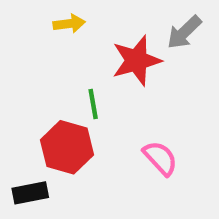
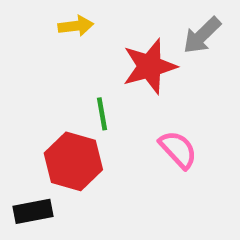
pink semicircle: (160, 158) -> (178, 150), moved

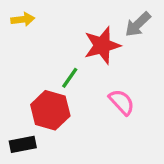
yellow arrow: (76, 26) -> (23, 19), moved
green line: (102, 114) -> (70, 78), turned 45

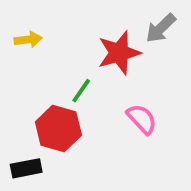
yellow arrow: (23, 19) -> (28, 39), moved

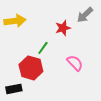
yellow arrow: (28, 39) -> (15, 21), size x1.5
red star: (119, 53) -> (63, 28), size x0.7

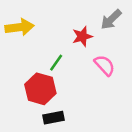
pink semicircle: (75, 63) -> (105, 65), moved
black rectangle: (14, 89) -> (53, 118), moved

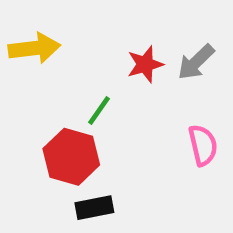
gray arrow: (111, 19) -> (196, 62), moved
pink semicircle: (105, 65) -> (203, 145), moved, turned 30

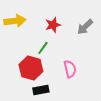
red star: (145, 64) -> (53, 25), moved
pink semicircle: (203, 145) -> (70, 69), moved

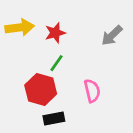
red star: (53, 25) -> (55, 33), moved

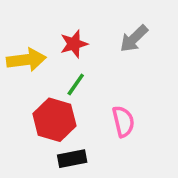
yellow arrow: (20, 28) -> (26, 60), moved
gray arrow: (112, 35) -> (134, 39), moved

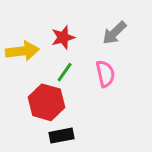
pink semicircle: (123, 122) -> (105, 74), moved

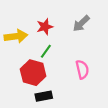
pink semicircle: (105, 74) -> (82, 69), moved

